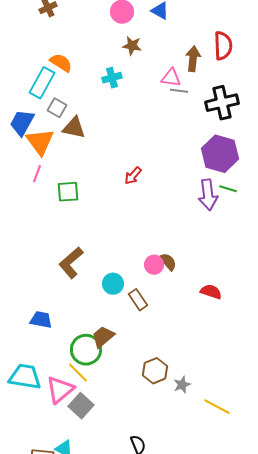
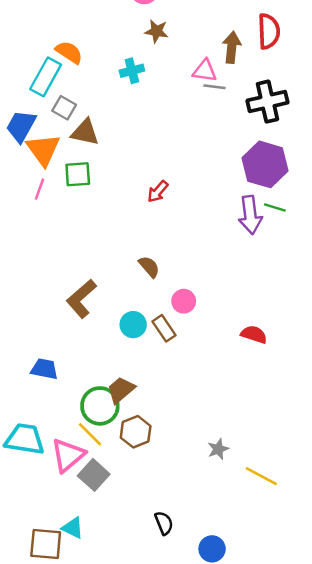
green square: (68, 192) -> (78, 174), moved
brown semicircle: (168, 262) -> (149, 267), moved
brown rectangle: (138, 300) -> (164, 328), moved
brown hexagon: (155, 371) -> (136, 432), moved

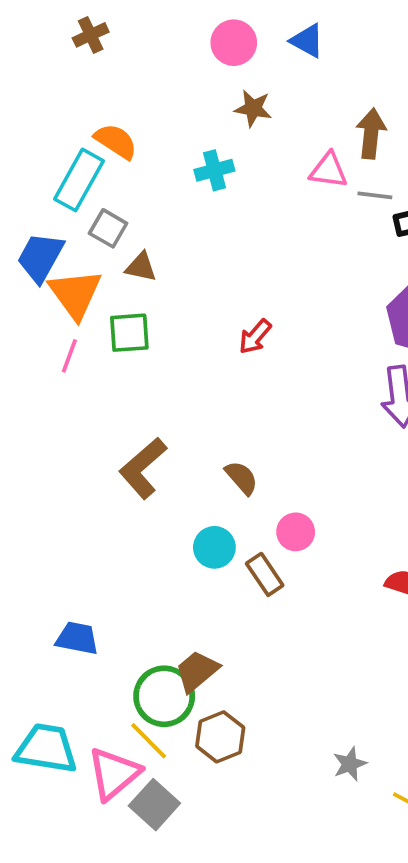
gray line: (214, 87) -> (375, 195), moved
brown triangle: (85, 132) -> (141, 267), size x0.7
red arrow: (158, 191) -> (255, 337), moved
brown L-shape: (81, 299) -> (143, 468), moved
cyan circle: (133, 325) -> (214, 547), moved

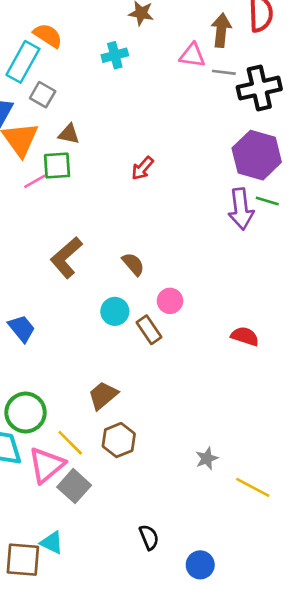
brown triangle: (141, 267) -> (69, 134), moved
pink line: (69, 356) -> (35, 181), moved, turned 40
blue trapezoid: (77, 638) -> (22, 328), moved, turned 40
green circle: (164, 696) -> (26, 413), moved

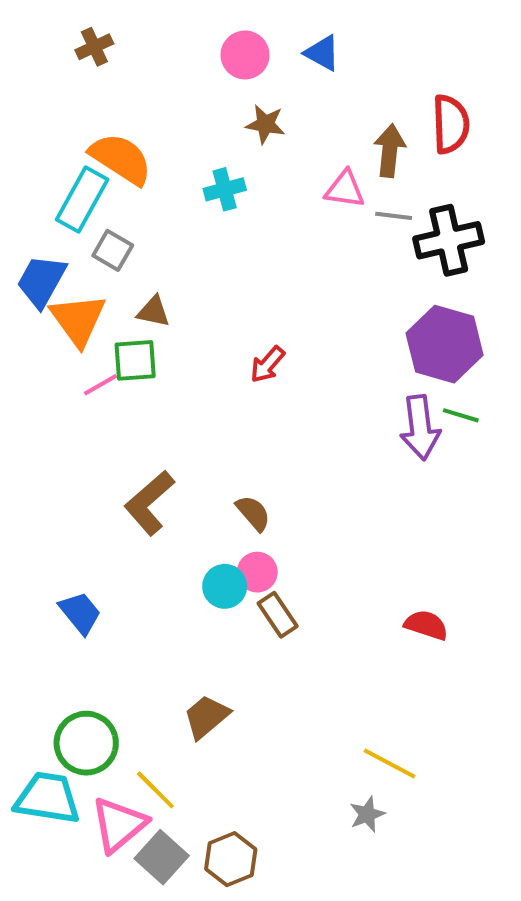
orange semicircle: (48, 36) -> (121, 159), size x1.4
pink circle: (170, 301) -> (257, 572), moved
brown hexagon: (119, 440) -> (231, 859), moved
yellow line: (253, 487) -> (390, 763), moved

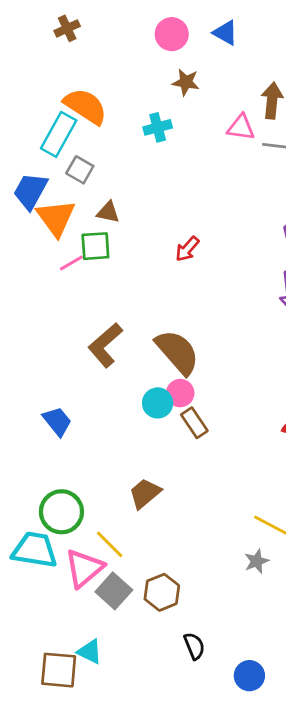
brown semicircle: (253, 513) -> (177, 352), size x1.8

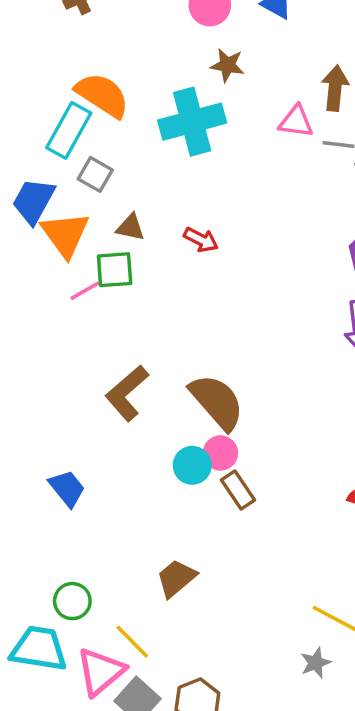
cyan cross: (158, 127) -> (192, 122), size x1.8
red arrow: (187, 249) -> (201, 240), moved, turned -104
green circle: (61, 512) -> (72, 601), size x0.7

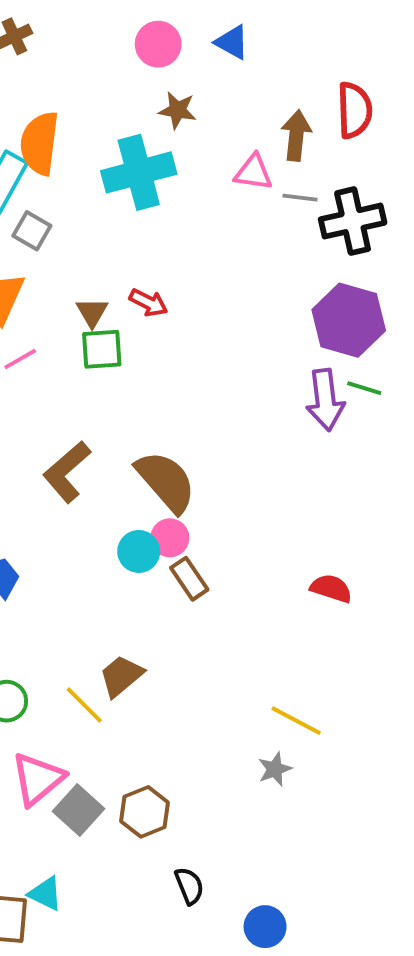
orange semicircle: (102, 95) -> (40, 143), turned -116
brown triangle: (130, 227) -> (92, 312), moved, turned 48
green square: (115, 270) -> (102, 349), moved
yellow line: (132, 642) -> (84, 705), moved

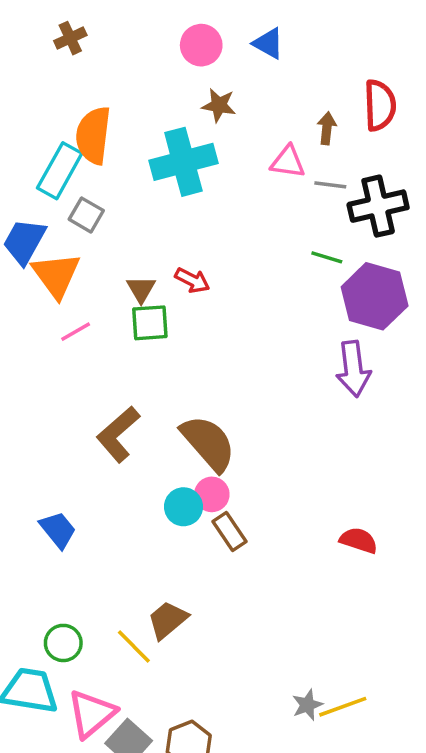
brown arrow: (296, 135) -> (327, 128), size x0.7
green line: (364, 388) -> (327, 257), moved
yellow line: (296, 721) -> (343, 707), moved, turned -48

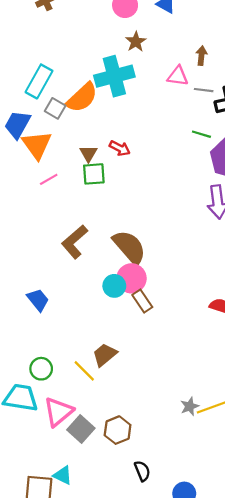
brown star: (219, 105) -> (136, 42), turned 30
orange semicircle: (93, 135) -> (82, 98), moved, turned -140
pink circle: (212, 494) -> (132, 278), size x1.4

